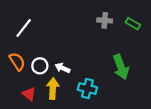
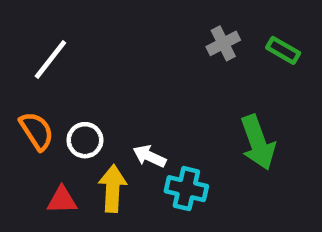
gray cross: (105, 20) -> (223, 43), turned -32
white arrow: (63, 68) -> (149, 156), moved
red triangle: (29, 94) -> (62, 200), turned -40

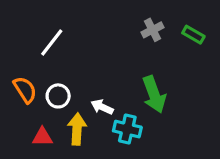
white line: (50, 60) -> (52, 42), moved
green arrow: (258, 142) -> (154, 94), moved

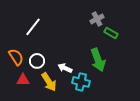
green rectangle: (193, 35) -> (111, 33), moved
yellow arrow: (77, 129) -> (49, 82), turned 144
red triangle: (42, 137) -> (23, 80), moved

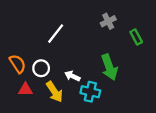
white line: (33, 27) -> (56, 34), moved
green rectangle: (111, 33) -> (136, 37), moved, turned 32

